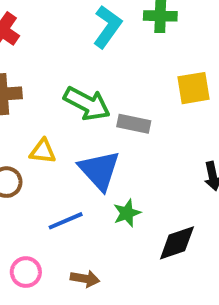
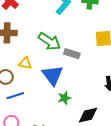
blue line: (66, 221) -> (15, 96), moved

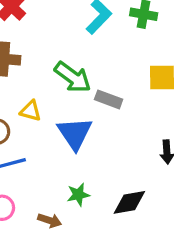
green star: (64, 98) -> (78, 195), moved

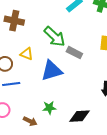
blue triangle: (75, 133) -> (52, 71), turned 40

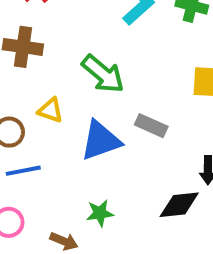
gray rectangle: (74, 53) -> (151, 126), moved
black diamond: (79, 116) -> (179, 205), moved

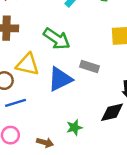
yellow triangle: (50, 110) -> (28, 64), size x1.5
green star: (100, 213) -> (74, 127), moved

